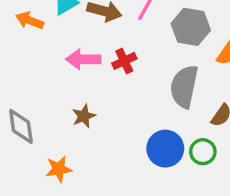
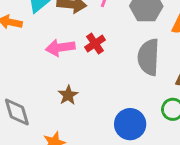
blue circle: (165, 149) -> (130, 124), moved

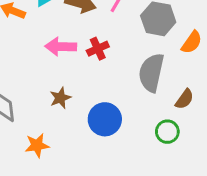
blue circle: (130, 124) -> (105, 119), moved

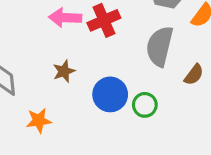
red cross: (98, 49) -> (104, 20), size x1.4
green circle: (167, 132) -> (145, 105), moved

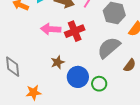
gray semicircle: (160, 46) -> (109, 48), turned 35
brown star: (64, 71) -> (58, 62), moved

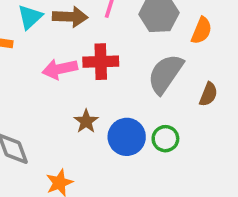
red cross: (75, 31) -> (101, 62), turned 36

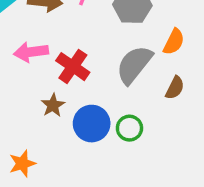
orange semicircle: (202, 31) -> (174, 42), moved
red cross: (101, 62) -> (73, 67), moved, turned 32

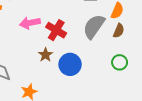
brown semicircle: (175, 88) -> (119, 31), moved
green circle: (129, 128) -> (120, 62), moved

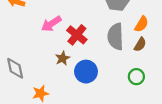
pink arrow: (30, 23) -> (51, 24), turned -30
gray semicircle: (94, 26) -> (116, 37), turned -45

